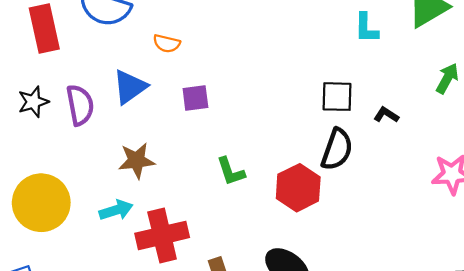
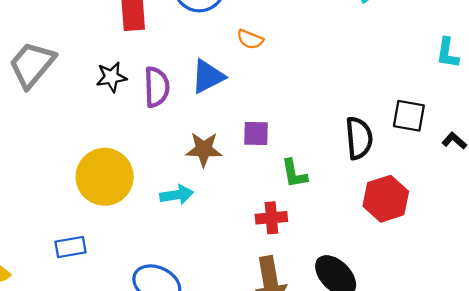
purple square: (195, 98) -> (256, 133), moved
black semicircle: (337, 149) -> (359, 138), moved, turned -33
red hexagon: (298, 188) -> (386, 199), moved
red cross: (162, 235) -> (271, 218), moved, size x0.6

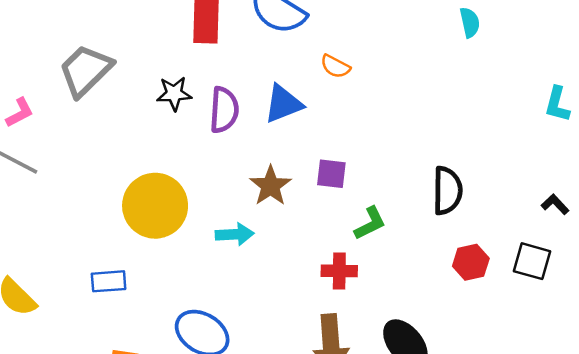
black square: (409, 116) -> (532, 261), moved
brown star: (204, 149) -> (270, 186), turned 30
green L-shape: (294, 173) -> (370, 223), turned -112
red hexagon: (386, 199) -> (471, 262), size x0.7

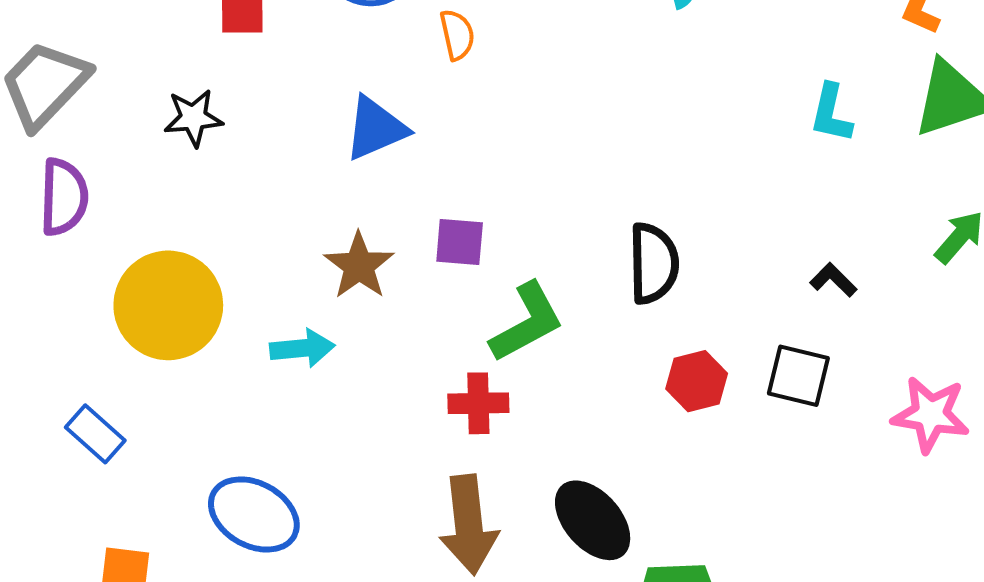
orange semicircle: (335, 66) -> (457, 35), moved, turned -128
purple semicircle: (224, 110) -> (64, 197), moved
green L-shape: (370, 223) -> (527, 322), size x1.4
blue rectangle: (109, 281) -> (95, 434), turned 48

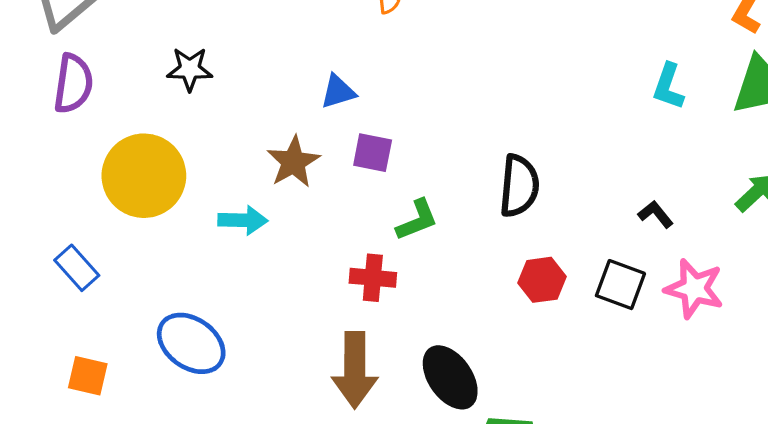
black star: (193, 118) -> (190, 69), moved
blue triangle: (376, 128) -> (338, 92), moved, size x0.7
green L-shape: (527, 322) -> (417, 220), size x0.7
pink star: (931, 414) -> (694, 289), moved

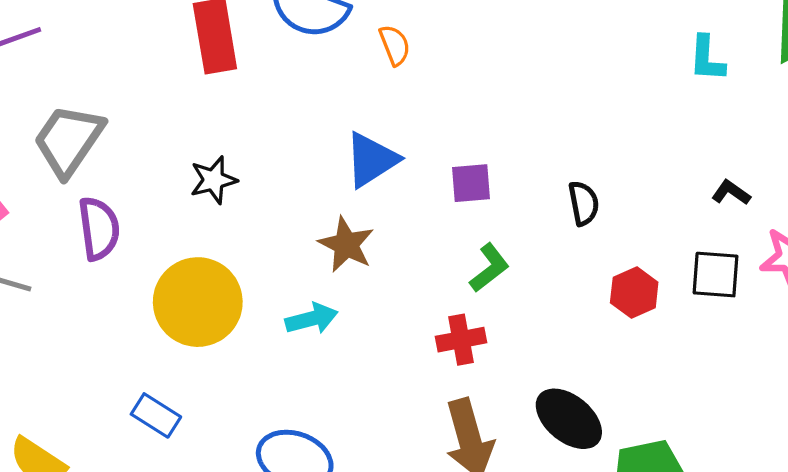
blue triangle: (338, 92) -> (371, 160), size x1.5
purple square: (373, 153) -> (471, 183), moved
black semicircle: (519, 186) -> (584, 203), size x0.7

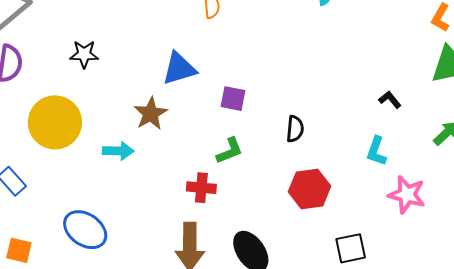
cyan L-shape: (707, 59) -> (376, 151), moved
black L-shape: (731, 193) -> (390, 100), moved
black square: (716, 275) -> (351, 248), moved, turned -32
red hexagon: (634, 293) -> (310, 189), size x1.4

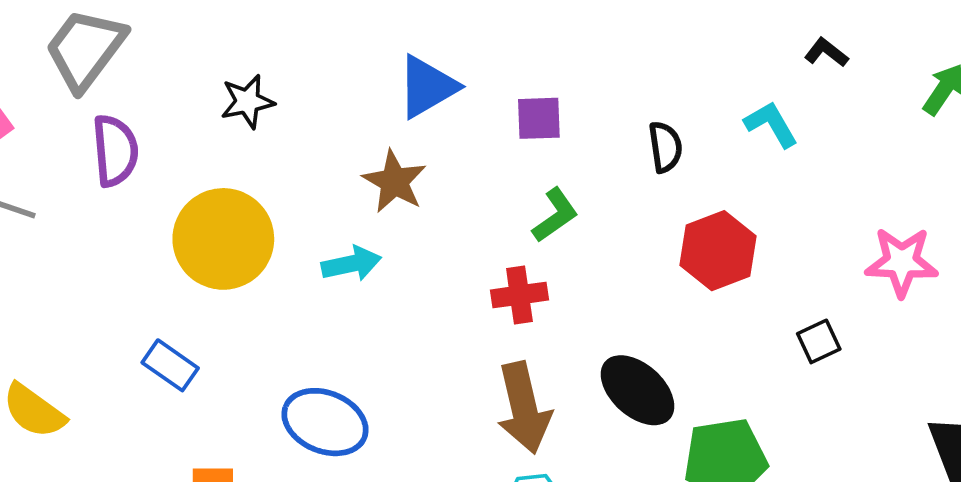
cyan L-shape: (376, 151) -> (771, 124), moved, turned 144
pink star: (407, 195) -> (902, 262), moved
black square: (351, 248) -> (819, 341), size x0.7

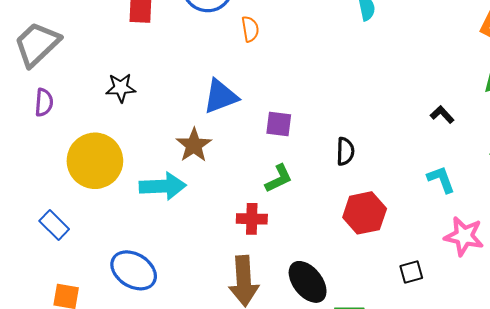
cyan L-shape: (771, 124) -> (441, 179), moved
purple semicircle: (115, 151) -> (44, 102), size x0.7
cyan arrow: (351, 264) -> (163, 186), size x1.4

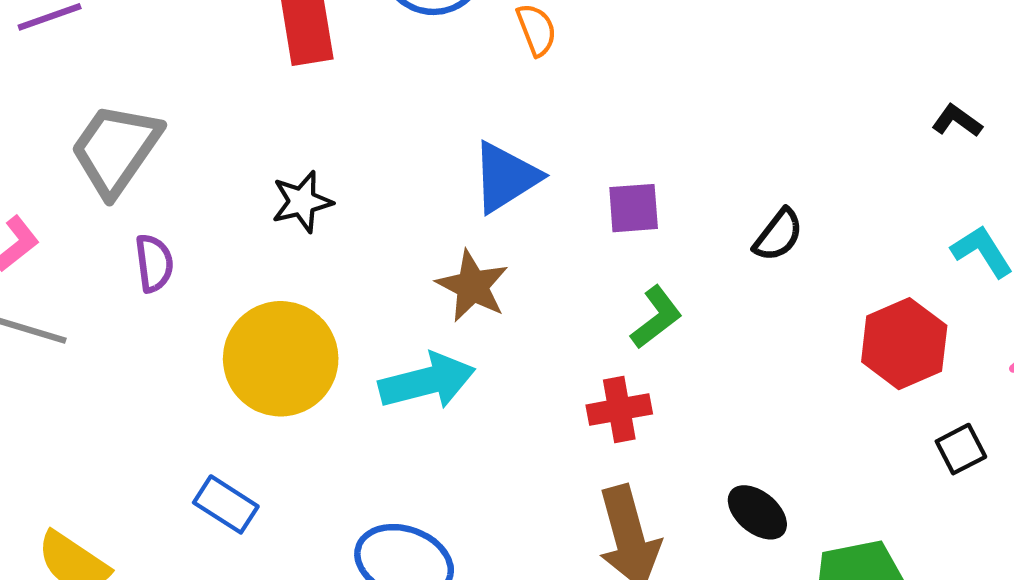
black semicircle: (345, 151) -> (778, 235), turned 48
red hexagon: (365, 213) -> (904, 344), moved
black ellipse: (308, 282) -> (757, 512), size x0.7

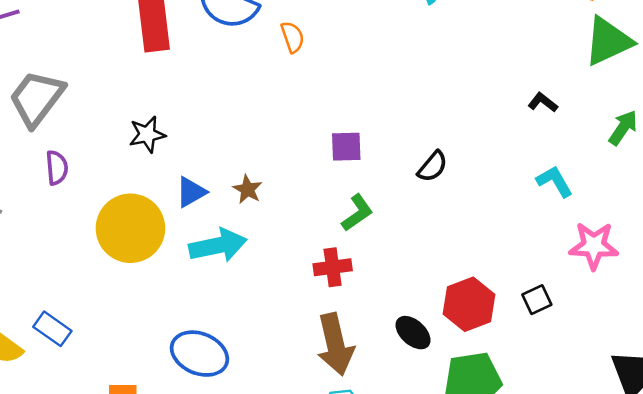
blue triangle: (506, 177) -> (191, 192), moved, size x0.7
brown star: (472, 286) -> (247, 189), size x0.7
red hexagon: (904, 344) -> (469, 304), moved
blue rectangle: (226, 504) -> (52, 329), moved

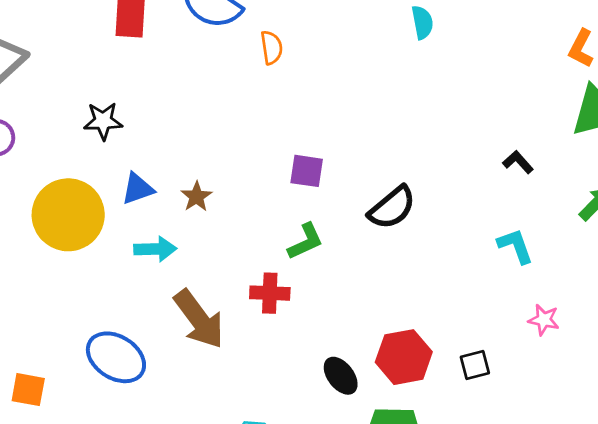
black semicircle: (433, 166) -> (392, 208), size x1.4
cyan arrow: (218, 245) -> (155, 249), size x0.7
pink star: (594, 246) -> (544, 320), size x0.6
brown arrow: (335, 344) -> (199, 319), moved, turned -34

